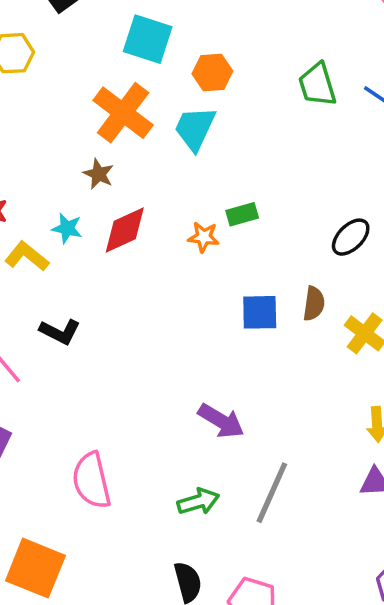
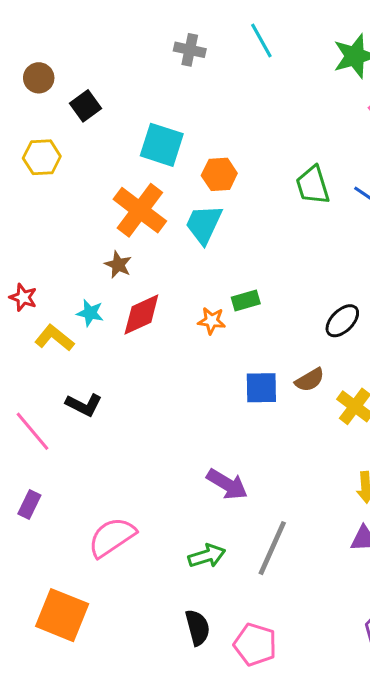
brown semicircle: (314, 304) -> (310, 380), turned 52
pink semicircle: (92, 480) -> (112, 537), turned 69

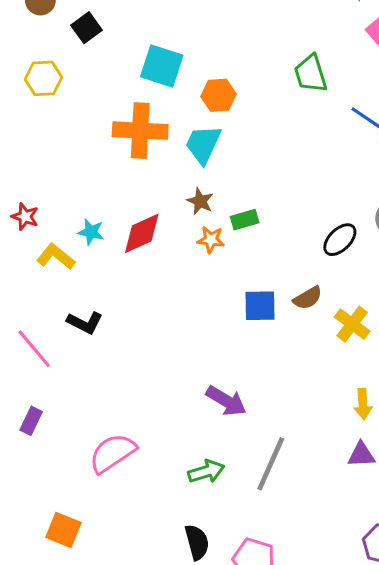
green trapezoid: (313, 185) -> (311, 74), moved
orange cross: (140, 210) -> (140, 131), turned -34
brown star: (118, 265) -> (200, 201), moved
orange square: (62, 615) -> (63, 530), size x0.7

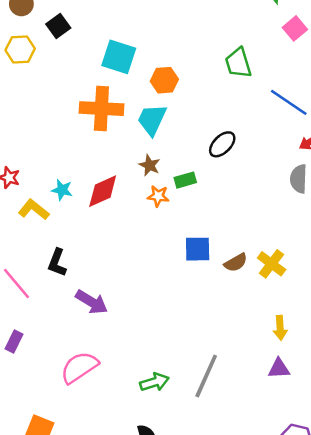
yellow hexagon: (43, 78) -> (20, 49), moved
black ellipse: (340, 240) -> (222, 144), moved
brown semicircle: (308, 298) -> (236, 263), moved
black L-shape: (85, 323) -> (57, 263), turned 84
purple arrow: (226, 401) -> (92, 302), moved

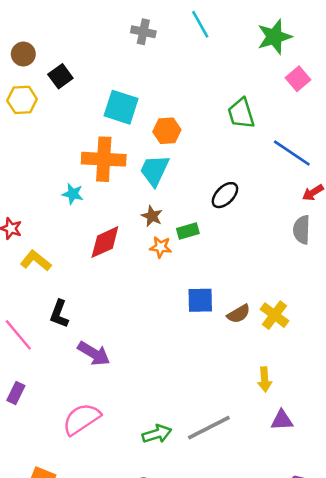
cyan star: (62, 190) -> (73, 194), moved
yellow arrow: (280, 328) -> (265, 379), moved
gray line: (206, 376) -> (209, 428), turned 39

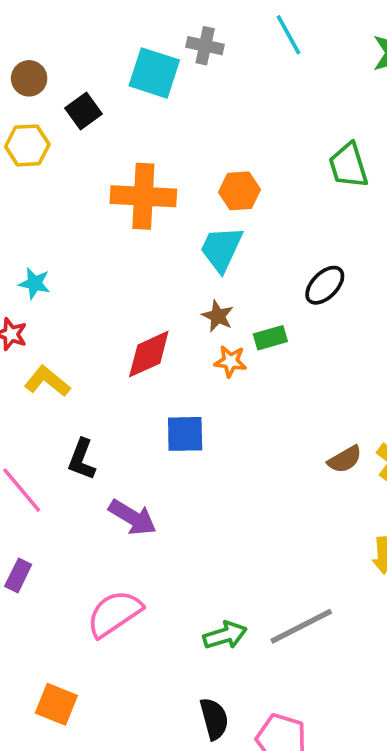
cyan square: (121, 107) -> (154, 73), moved
orange cross: (104, 159) -> (143, 196), moved
cyan star: (73, 194) -> (35, 283), moved
blue square: (200, 300) -> (185, 434), moved

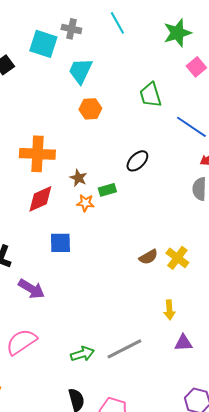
orange cross: (143, 196) -> (37, 154), moved
cyan trapezoid: (221, 249) -> (80, 71), moved

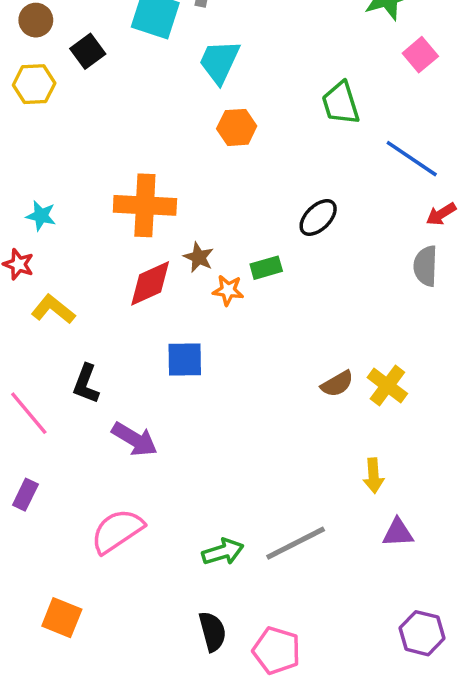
brown star: (78, 178) -> (199, 257), moved

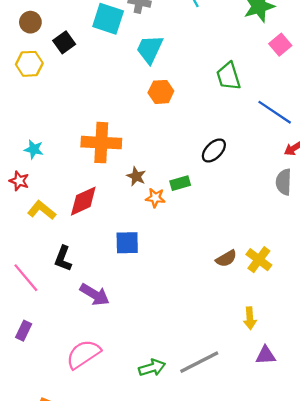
red diamond: (150, 283) -> (83, 201), moved

